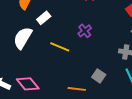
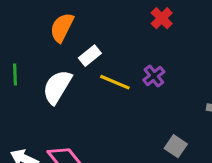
yellow line: (60, 47) -> (115, 82), moved

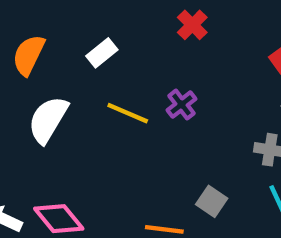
orange semicircle: (62, 28) -> (29, 55), moved
white rectangle: (90, 56) -> (102, 53), moved

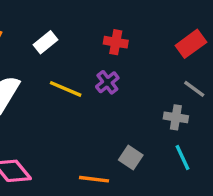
red cross: (192, 25) -> (116, 42), moved, turned -35

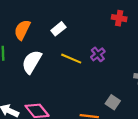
red cross: (116, 42) -> (119, 18), moved

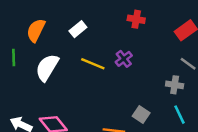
red cross: (119, 18) -> (136, 19), moved

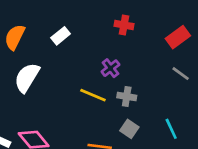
yellow line: (93, 64) -> (93, 95), moved
gray cross: (175, 85) -> (127, 96), moved

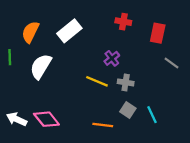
white rectangle: (61, 36) -> (69, 31), size x1.5
red rectangle: (178, 37) -> (158, 33), moved, turned -42
cyan line: (171, 129) -> (152, 115), moved

